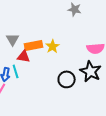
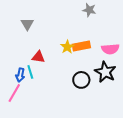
gray triangle: (13, 39) -> (27, 24), moved
orange rectangle: (34, 45) -> (81, 46), moved

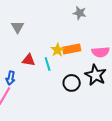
cyan line: (30, 72) -> (48, 64), moved

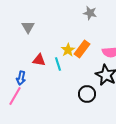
orange rectangle: (72, 49) -> (82, 49), turned -42
black circle: (72, 83) -> (87, 94), moved

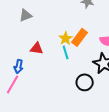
gray triangle: (28, 27) -> (26, 15), turned 40
cyan line: (58, 64) -> (66, 52), moved

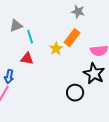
orange rectangle: (80, 37) -> (72, 38), moved
cyan line: (66, 52) -> (30, 37), moved

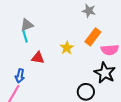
cyan line: (30, 37) -> (25, 36), moved
orange rectangle: (72, 38) -> (93, 37), moved

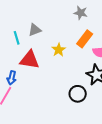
gray triangle: (27, 25) -> (35, 30), moved
red triangle: (38, 58) -> (30, 60), size x1.5

